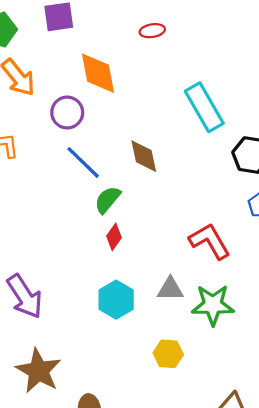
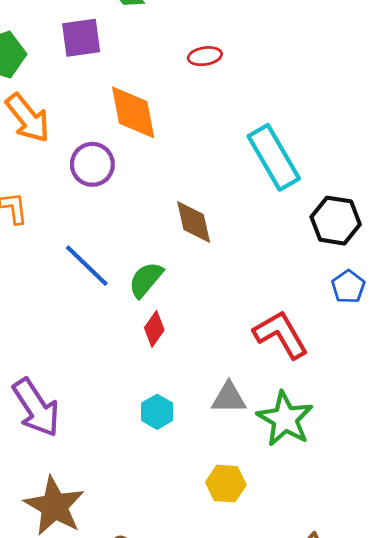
blue line: (83, 162) -> (87, 266), moved
cyan hexagon: (116, 300) -> (157, 412), size x0.7
green star: (213, 305) -> (285, 419), turned 30

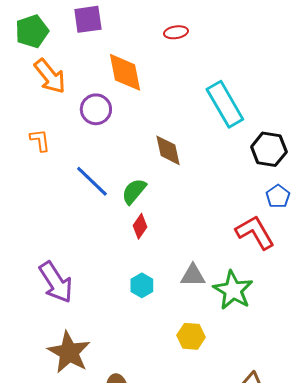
red L-shape: (281, 334) -> (255, 232), moved

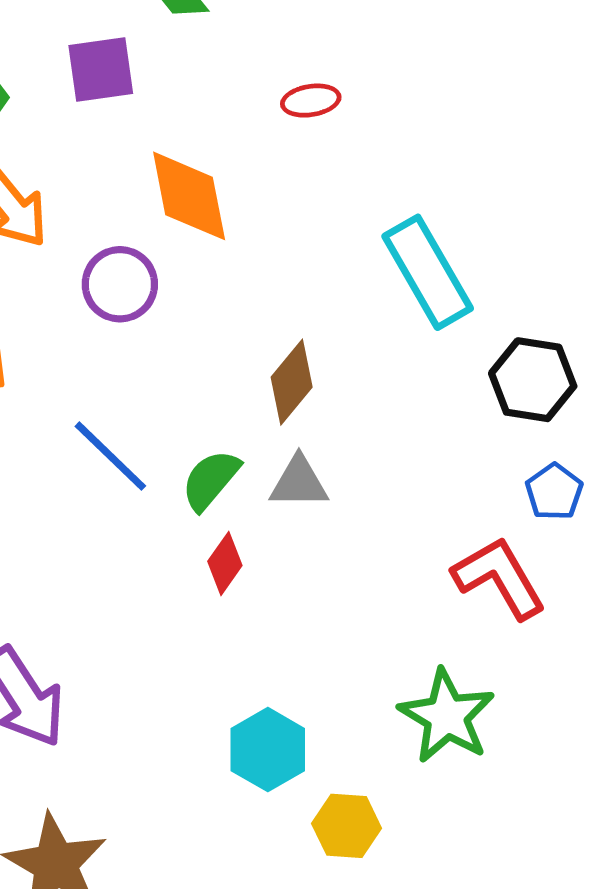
brown diamond: (168, 150) -> (292, 382), turned 52
gray triangle: (193, 275) -> (299, 482), moved
cyan hexagon: (142, 285) -> (268, 750), moved, size x1.4

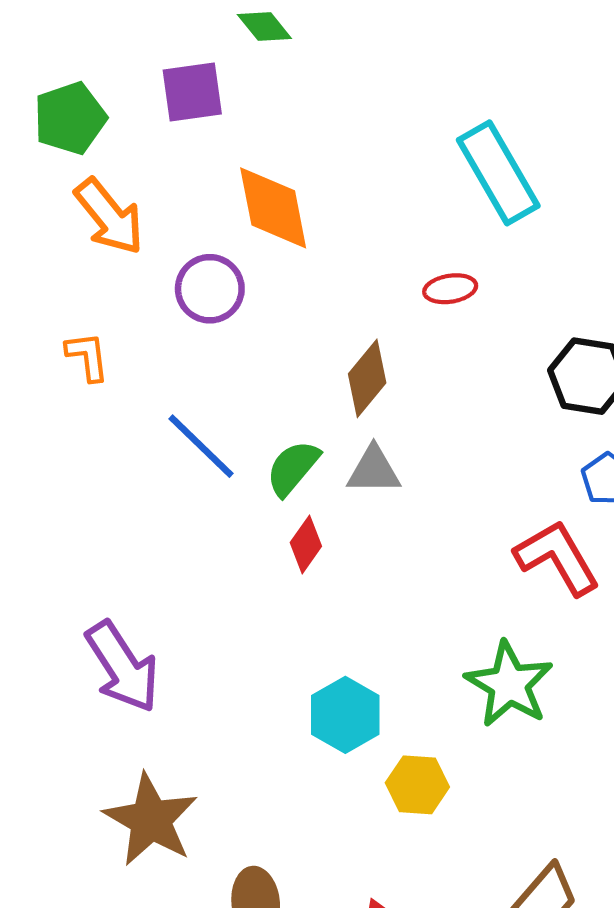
red ellipse: (311, 101) -> (450, 289), moved
cyan rectangle: (428, 272) -> (498, 173), moved

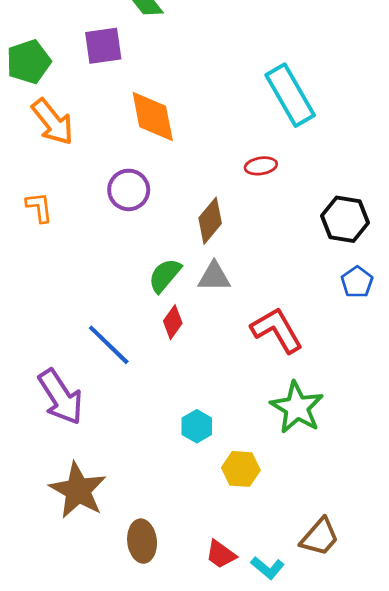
purple circle: (210, 289) -> (129, 190), moved
blue line: (201, 446) -> (109, 345), moved
red L-shape: (557, 558) -> (277, 330), moved
cyan hexagon: (345, 715) -> (197, 426), size x0.7

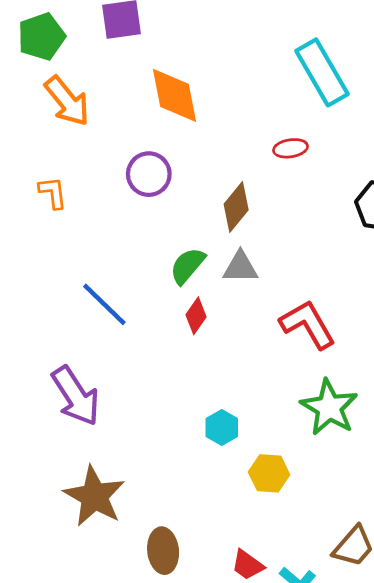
blue line: (109, 345) -> (104, 304), moved

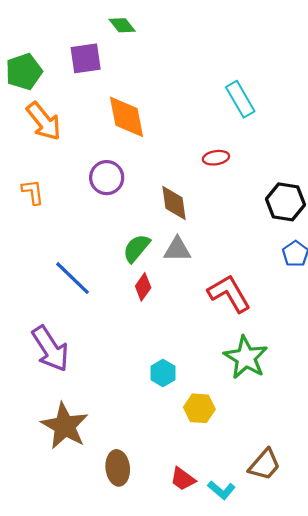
cyan rectangle: (322, 72) -> (240, 99), size x0.7
brown diamond: (236, 207) -> (174, 203), turned -48

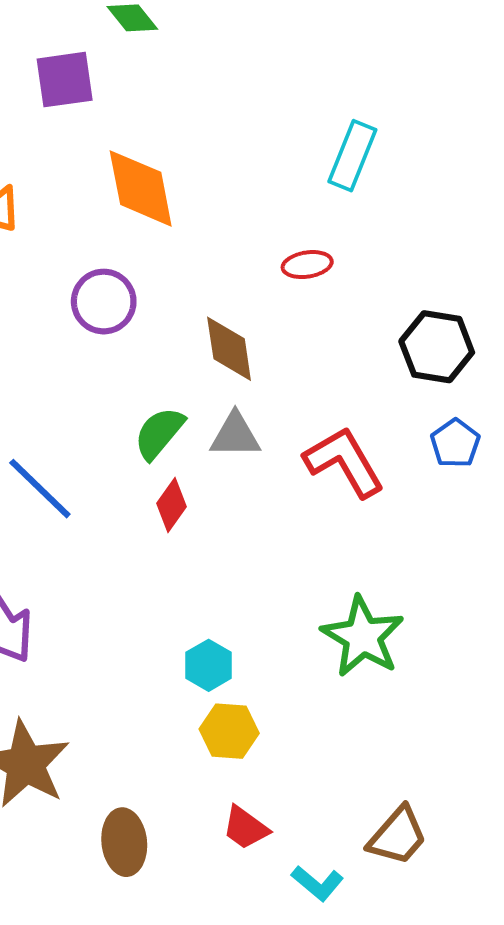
cyan rectangle: (240, 99) -> (352, 156), turned 52
red L-shape: (229, 293) -> (344, 462), moved
yellow hexagon: (199, 408) -> (229, 731), moved
red trapezoid: (183, 479) -> (246, 828), moved

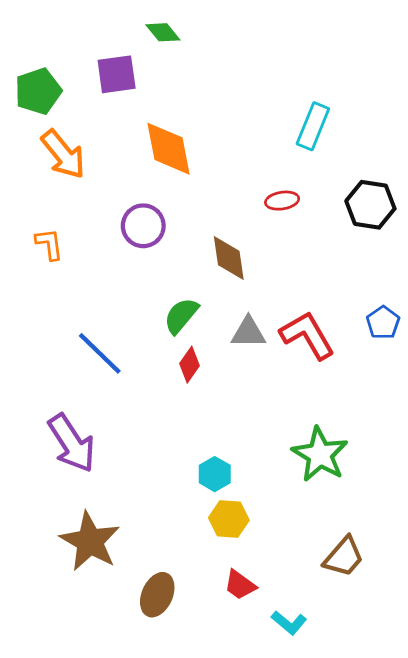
black hexagon: (437, 347) -> (370, 205), moved
gray triangle: (235, 435) -> (248, 332), moved
brown trapezoid: (398, 836) -> (344, 557), moved
brown ellipse: (124, 842) -> (157, 595), turned 30

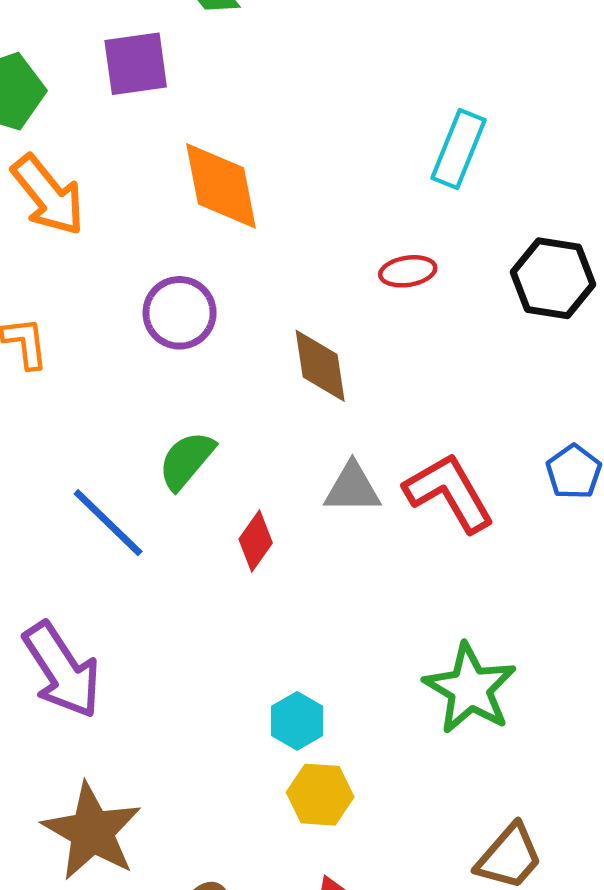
green semicircle: (181, 316) -> (186, 460), moved

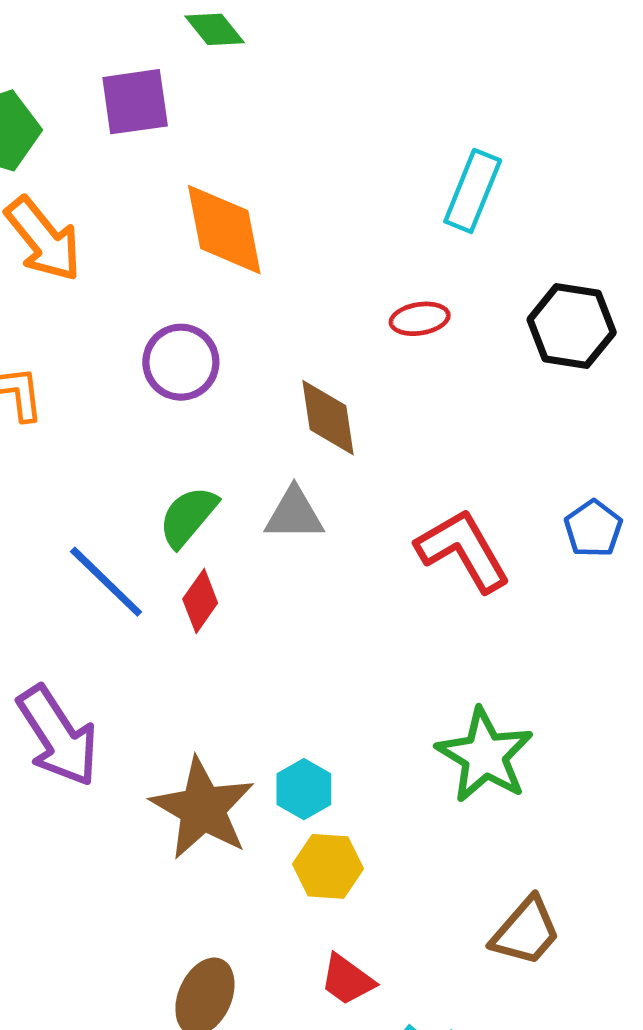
gray triangle: (352, 488) -> (294, 514), moved
red diamond: (256, 541) -> (200, 601), moved
brown star: (92, 832) -> (203, 808), moved

